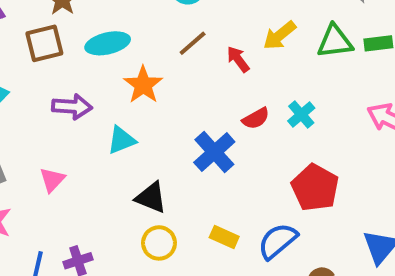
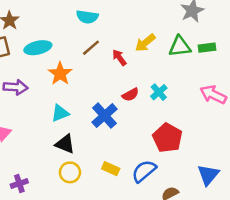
cyan triangle: (121, 140) -> (60, 113), moved

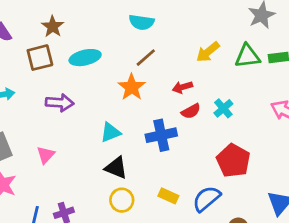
red arrow: (119, 58) -> (182, 87), moved, turned -70
orange star: (60, 74) -> (132, 87), moved
blue cross: (105, 116) -> (161, 135), turned 30

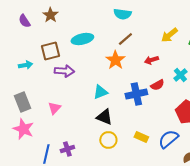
brown star: (53, 26) -> (50, 15), moved
brown square: (40, 58) -> (50, 51), moved
red semicircle: (191, 111) -> (157, 85), moved

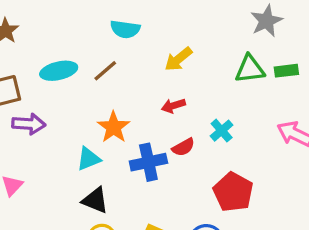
yellow arrow: (169, 35) -> (178, 59), moved
brown line: (125, 39) -> (105, 71), moved
orange star: (115, 60) -> (114, 127), moved

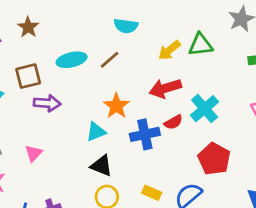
green triangle: (250, 69) -> (201, 45), moved
red arrow: (173, 106) -> (165, 88), size x1.6
cyan cross: (222, 131) -> (205, 109), size x1.5

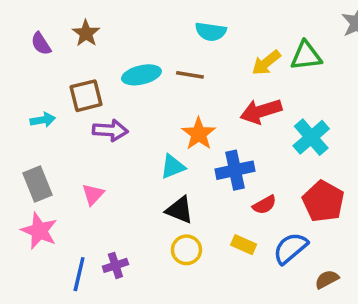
brown line: (110, 60) -> (190, 75), turned 50
red semicircle: (173, 122) -> (264, 205), moved

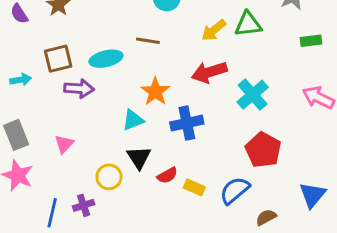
cyan ellipse: (141, 75) -> (106, 59), moved
red semicircle: (264, 205) -> (167, 175), moved
black triangle: (180, 210) -> (139, 157), turned 35
yellow circle: (186, 250) -> (109, 177), moved

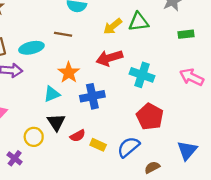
cyan cross: (253, 95) -> (142, 75), turned -30
purple cross: (84, 205) -> (15, 158), turned -35

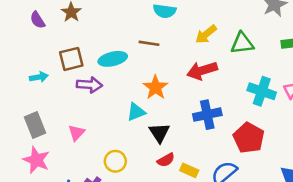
green triangle: (139, 22) -> (242, 43), moved
cyan cross: (142, 75) -> (262, 91), moved
blue cross: (92, 96) -> (207, 115), moved
black triangle: (56, 122) -> (159, 133), moved

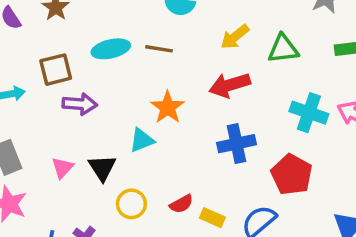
cyan ellipse: (113, 59) -> (111, 49), moved
black triangle: (159, 133) -> (102, 168), moved
yellow circle: (115, 161) -> (131, 204), moved

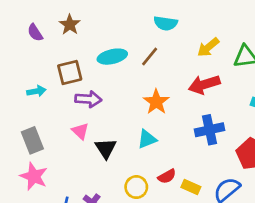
brown line: (159, 49) -> (150, 57), turned -60
cyan triangle: (142, 140) -> (147, 139), moved
pink triangle: (63, 168) -> (80, 131), moved, turned -30
yellow circle: (131, 204) -> (136, 187), moved

